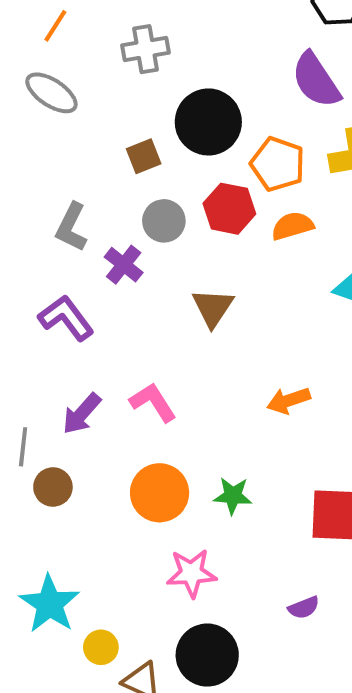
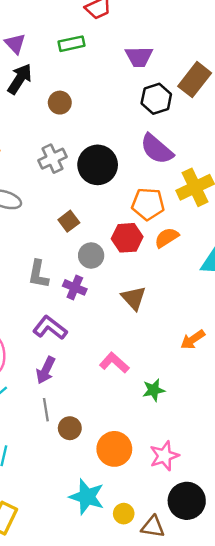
black circle: (208, 122) -> (98, 165), moved
purple arrow: (82, 414) -> (46, 370), moved
orange circle: (160, 493) -> (114, 449), moved
green star: (233, 496) -> (154, 390), moved

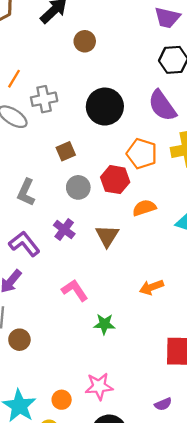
gray cross: (52, 159) -> (44, 99), moved
orange semicircle: (167, 238) -> (144, 208), moved
purple cross: (75, 287) -> (64, 230), moved
orange circle: (114, 449) -> (62, 400), moved, size x0.6

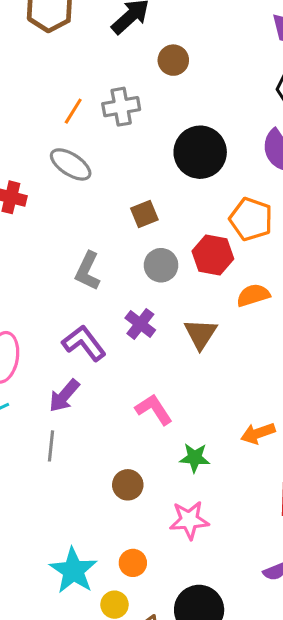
gray cross: (44, 99) -> (121, 107), moved
orange arrow: (151, 287) -> (258, 433), moved
brown circle: (19, 340) -> (128, 485), moved
pink star: (99, 386) -> (189, 520), moved

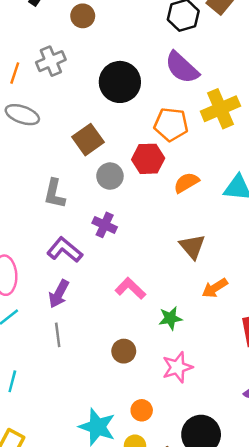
brown square: (144, 214) -> (88, 140), size x1.4
brown triangle: (201, 334) -> (192, 247), moved

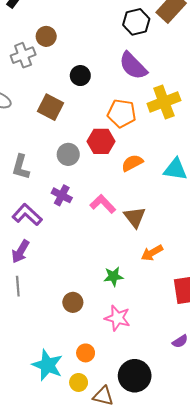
brown circle: (83, 16) -> (46, 36), moved
black circle: (120, 82) -> (80, 76), size x0.6
brown square: (88, 140) -> (50, 107), moved, turned -30
pink L-shape: (130, 288) -> (103, 204), moved
pink star: (177, 367) -> (117, 318), turned 30

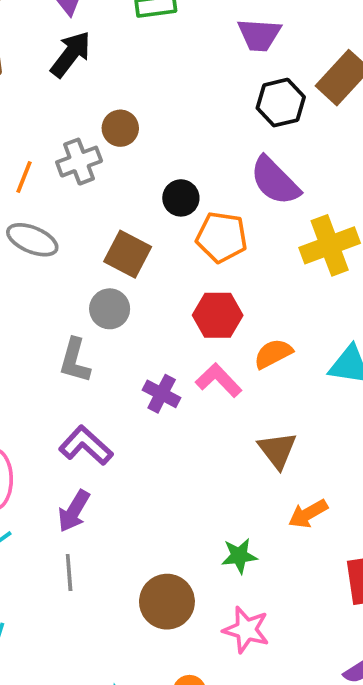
orange pentagon: (122, 113) -> (222, 237), moved
gray circle: (68, 154) -> (110, 309), moved
purple cross: (62, 195) -> (162, 394), moved
pink L-shape: (103, 204) -> (219, 380), moved
brown circle: (73, 302) -> (167, 602), size x1.5

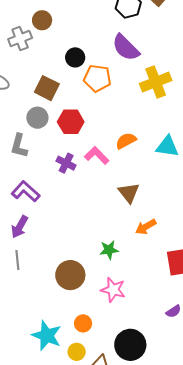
red hexagon: (218, 315) -> (71, 122), moved

